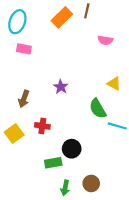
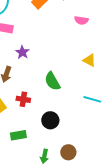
purple star: (61, 87) -> (22, 52), moved
green semicircle: (98, 109) -> (52, 81), moved
green rectangle: (53, 163) -> (18, 135), moved

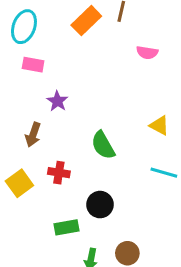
yellow triangle: (89, 60) -> (159, 125), moved
green rectangle: (18, 135) -> (67, 227), moved

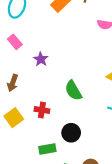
pink rectangle: (33, 65) -> (15, 42), moved, turned 40
brown arrow: (33, 135) -> (13, 83), moved

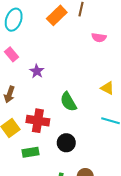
red cross: (42, 110) -> (38, 121), size x1.5
green rectangle: (47, 149) -> (30, 152), moved

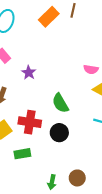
pink semicircle: (99, 38) -> (91, 69), moved
black circle: (66, 143) -> (59, 133), moved

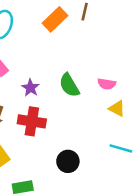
green semicircle: (60, 103) -> (69, 85), moved
red cross: (30, 122) -> (32, 121), moved

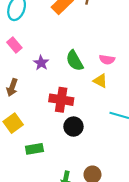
yellow triangle: (117, 108) -> (100, 81), moved
red cross: (32, 121) -> (61, 100), moved

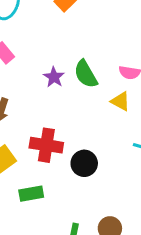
purple star: (41, 63) -> (54, 77), moved
red cross: (61, 100) -> (46, 145), moved

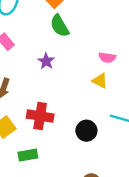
green semicircle: (86, 74) -> (60, 26), moved
black circle: (84, 163) -> (86, 131), moved

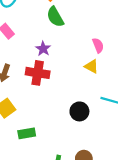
pink semicircle: (107, 58) -> (98, 45), turned -120
red cross: (40, 116) -> (38, 73), moved

